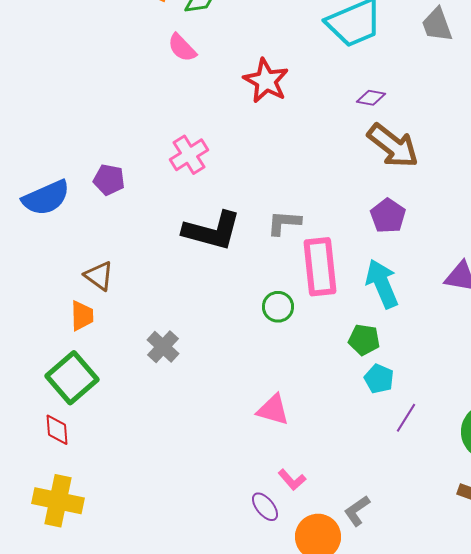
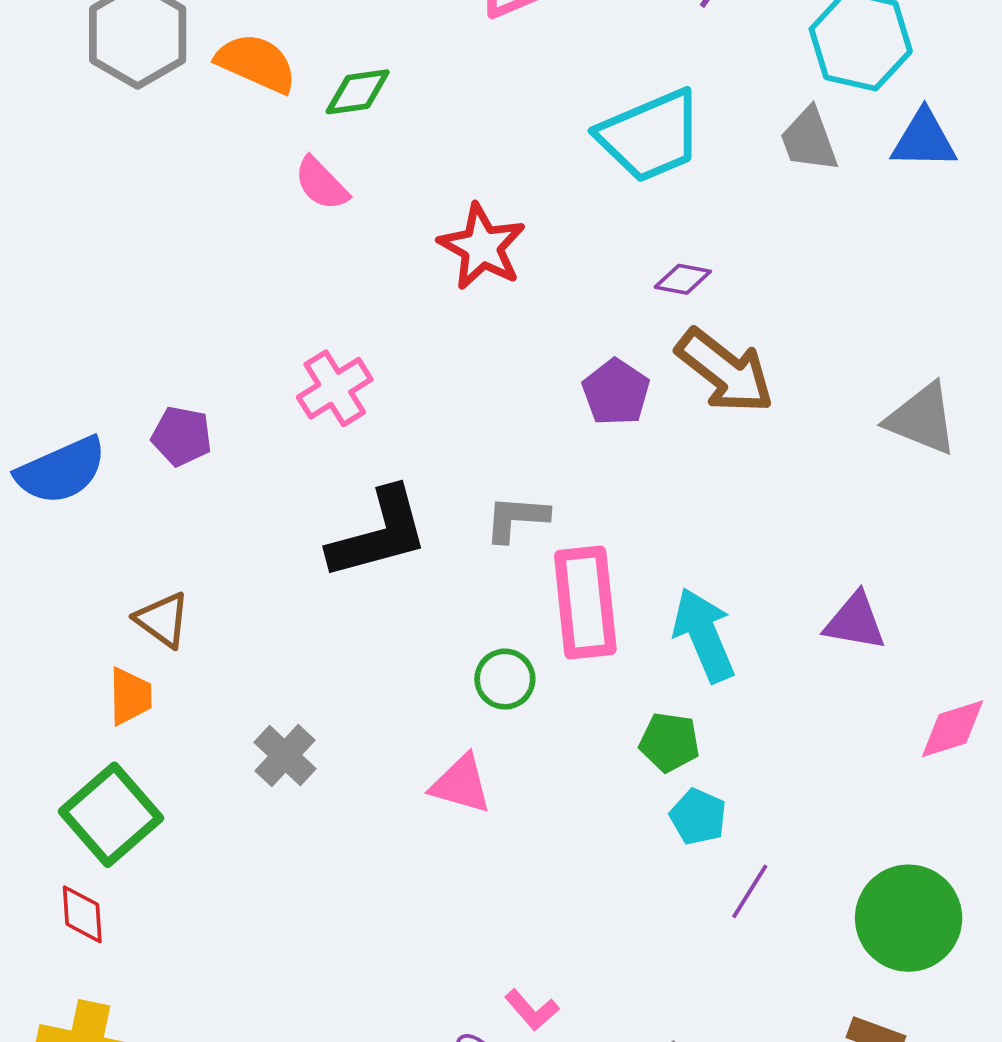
purple pentagon: (388, 216) -> (616, 392), moved
black L-shape: (212, 231) -> (379, 534), turned -30
pink triangle: (273, 410) -> (461, 784), moved

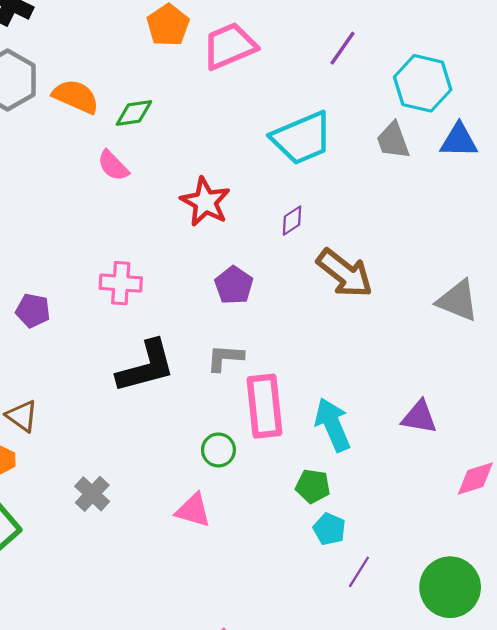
purple diamond: (683, 279) -> (292, 221), moved, turned -44
pink cross: (335, 388) -> (121, 283), turned 36
purple pentagon: (616, 392) -> (234, 285), moved

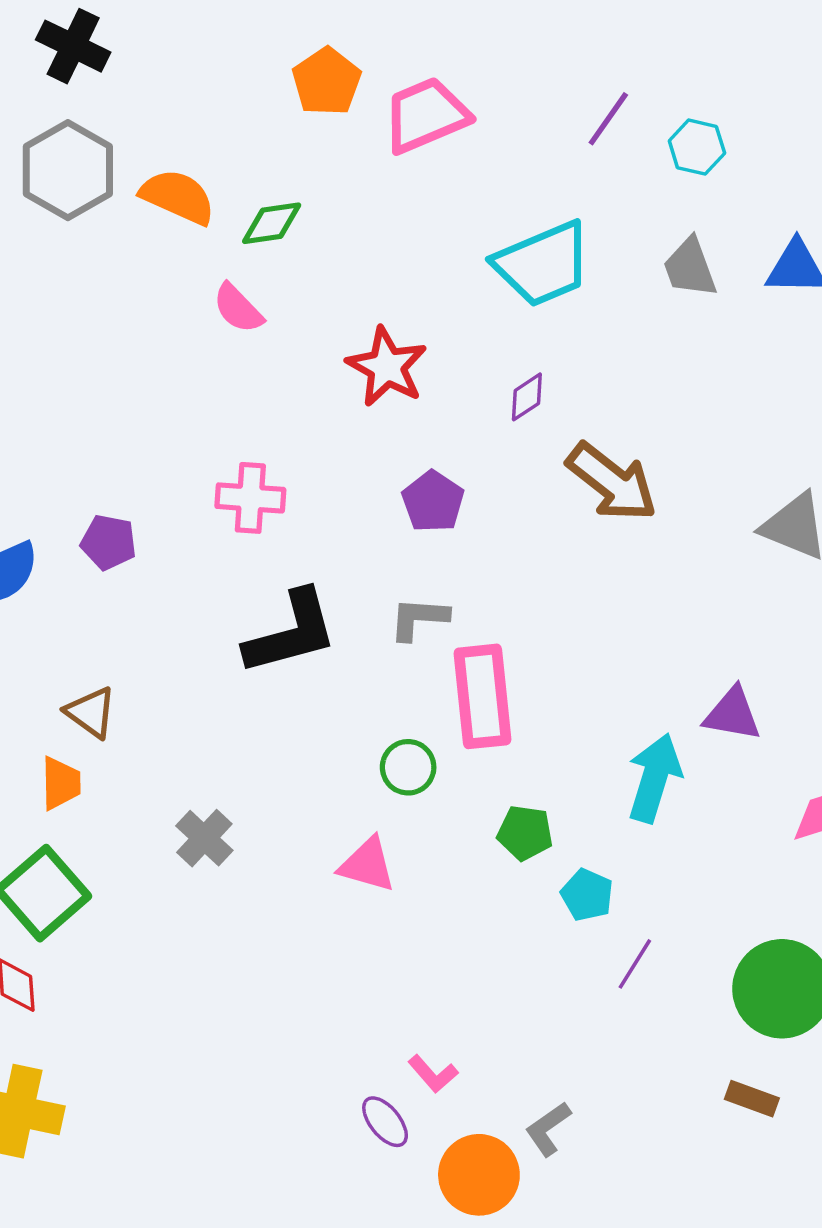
cyan hexagon: (423, 83) -> (697, 147), moved, size x0.6
cyan arrow: (333, 425) -> (654, 778), moved, turned 40
green pentagon: (313, 486) -> (525, 833), moved

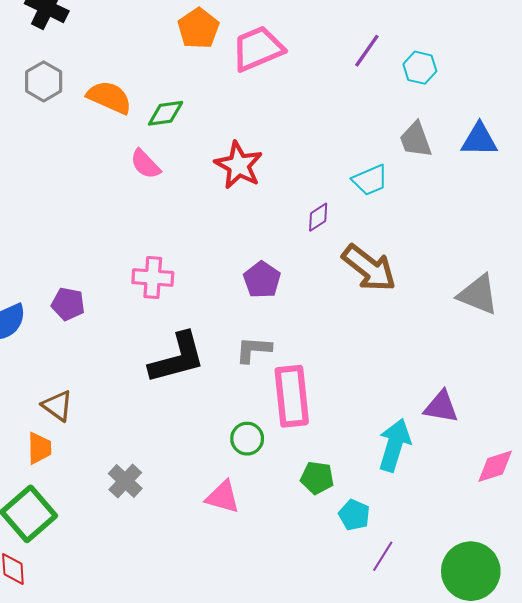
gray hexagon: (68, 170) -> (44, 81), size x0.7
cyan trapezoid: (543, 264) -> (370, 180), moved, size x0.6
red star: (387, 367) -> (239, 165), moved

